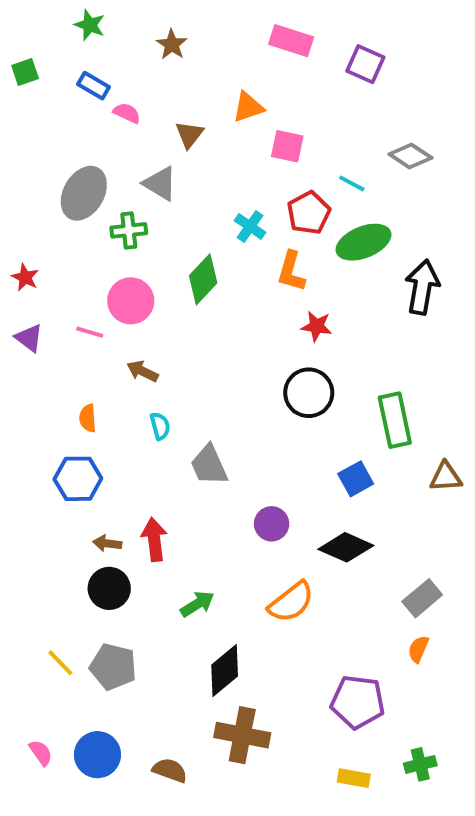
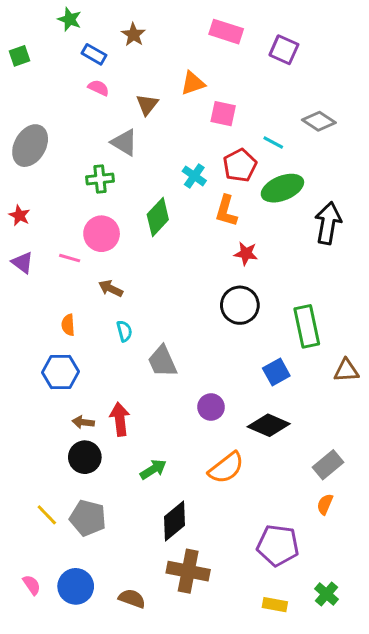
blue rectangle: (94, 86) -> (94, 54), moved
gray ellipse: (84, 193) -> (30, 146), moved
green cross: (420, 764) -> (327, 594), turned -35

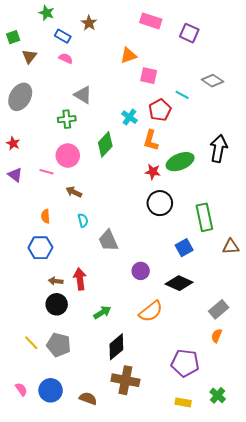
brown triangle: (147, 105) -> (29, 56), moved
green ellipse: (282, 188) -> (180, 162), moved
red star: (246, 253) -> (153, 172), moved

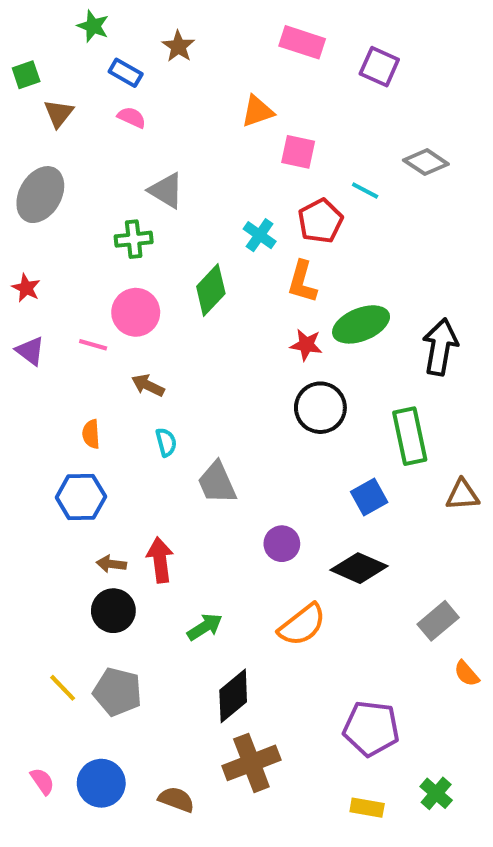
black arrow: (219, 148) -> (440, 347), moved
orange semicircle: (217, 336) -> (467, 674), moved, turned -64
brown cross: (125, 380) -> (251, 763), turned -32

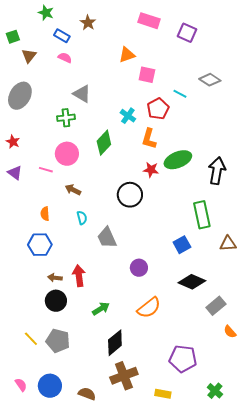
black circle: (320, 408) -> (130, 195), moved
black diamond: (359, 568) -> (192, 282), moved
yellow rectangle: (367, 808) -> (163, 394), moved

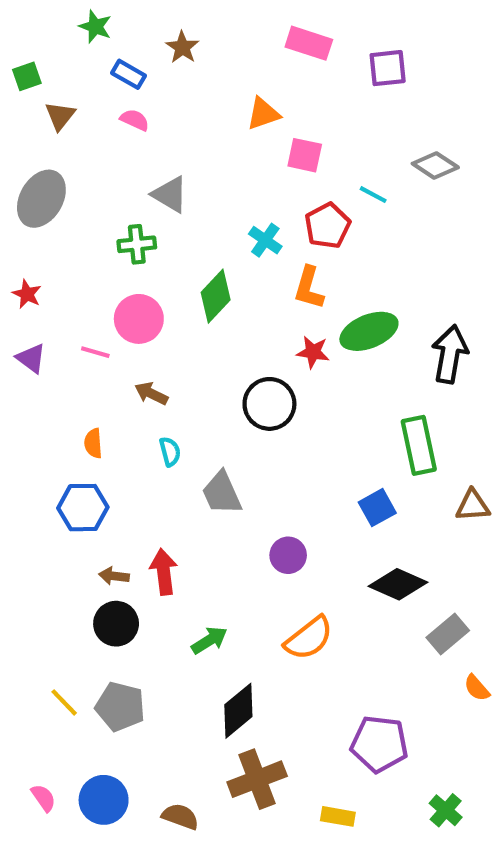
purple square: (187, 33) -> (388, 68), turned -30

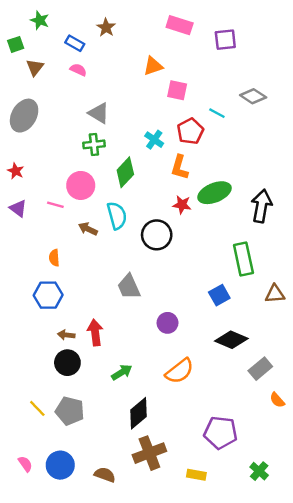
green star: (95, 27) -> (40, 20), moved
green cross: (137, 244) -> (94, 144), moved
cyan semicircle: (170, 452) -> (117, 216), moved, size x1.6

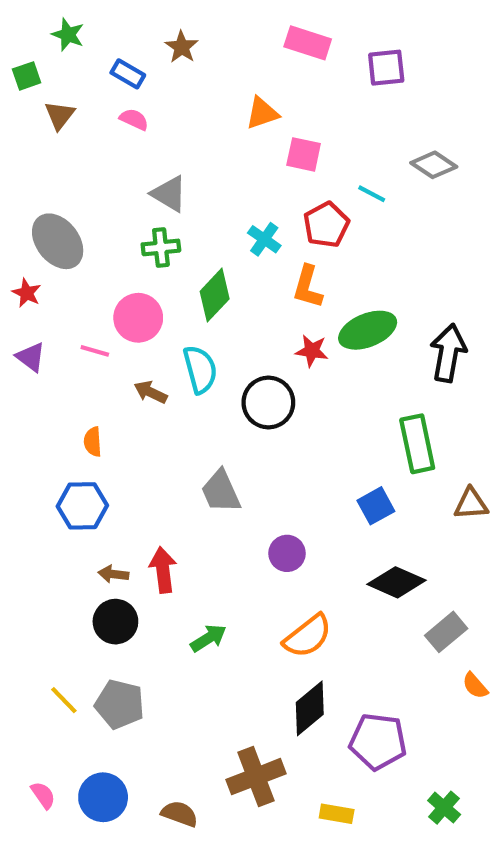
gray ellipse: (24, 116) -> (58, 241), moved, turned -68
black diamond: (139, 413) -> (310, 708), moved

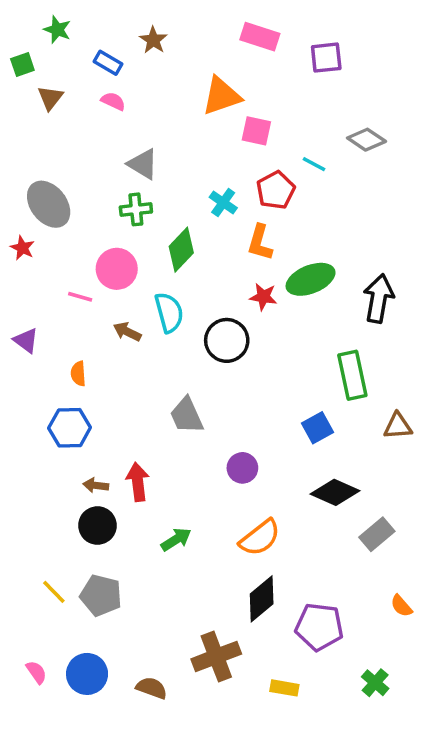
orange triangle: (262, 113) -> (221, 96), size x1.4
purple triangle: (31, 357) -> (26, 340), moved
orange semicircle: (475, 686) -> (401, 606), moved

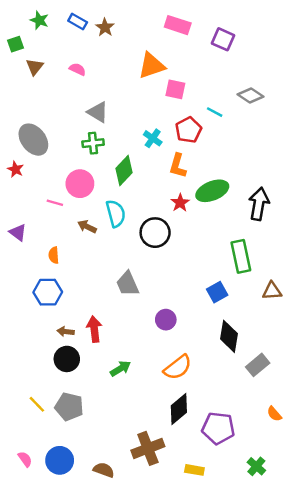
purple square: (326, 58) -> (223, 39), turned 30
blue rectangle: (108, 63) -> (78, 21), moved
red star: (263, 297) -> (180, 203), turned 30
black diamond: (335, 492) -> (229, 336), turned 76

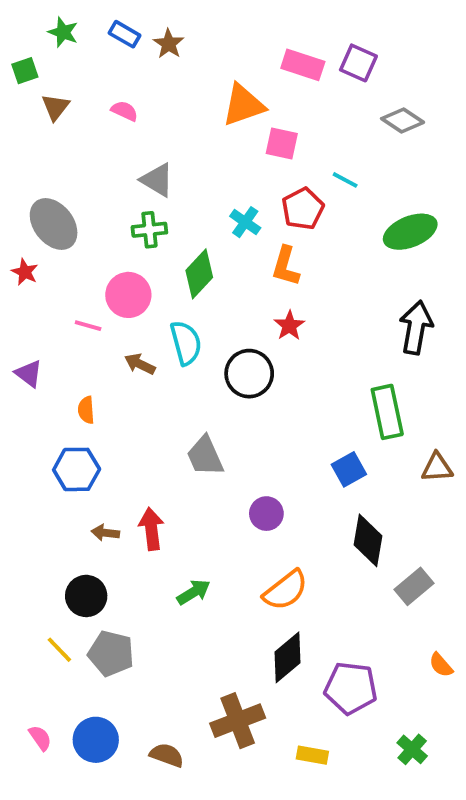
pink rectangle: (178, 25) -> (303, 65), moved
gray diamond: (250, 95) -> (403, 120), moved
green ellipse: (212, 191) -> (410, 232), moved
black circle: (67, 359) -> (86, 596), moved

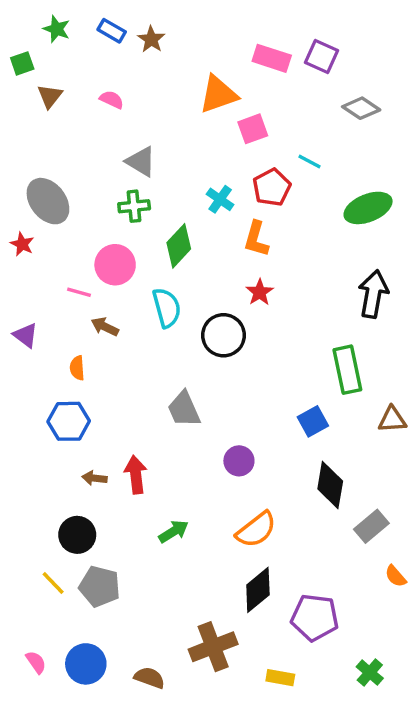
pink square: (282, 143) -> (253, 129), turned -32
brown arrow: (140, 364) -> (105, 327), moved
orange semicircle: (441, 665) -> (396, 576), moved

